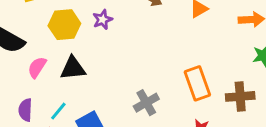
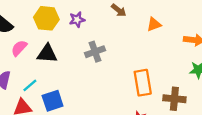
gray cross: (146, 103) -> (95, 52), moved

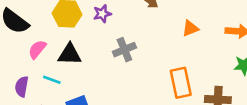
orange triangle: (154, 24) -> (190, 28), moved
cyan line: (30, 85) -> (52, 80), moved, turned 63

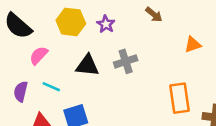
purple star: (102, 14) -> (106, 24), turned -30
black triangle: (70, 54) -> (87, 65), moved

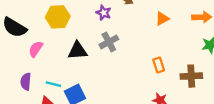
purple star: (106, 24) -> (104, 13), moved
cyan line: (51, 87) -> (53, 84), moved
orange rectangle: (179, 98) -> (159, 65), size x0.6

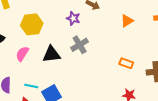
pink semicircle: (36, 49) -> (22, 54), moved
orange rectangle: (159, 65) -> (126, 63), turned -48

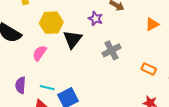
gray cross: (80, 45) -> (111, 50), moved
black triangle: (52, 54) -> (73, 39), moved, turned -48

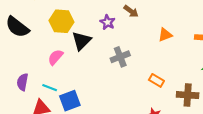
pink semicircle: (40, 53) -> (55, 57), moved

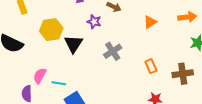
pink semicircle: (55, 57) -> (40, 76), moved
orange rectangle: (156, 80) -> (151, 66), turned 48
cyan line: (50, 88) -> (59, 83), moved

